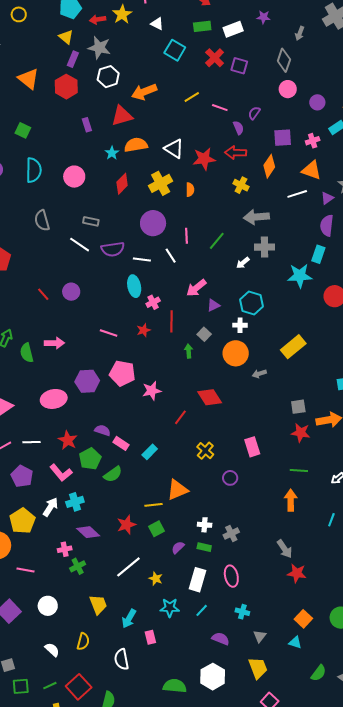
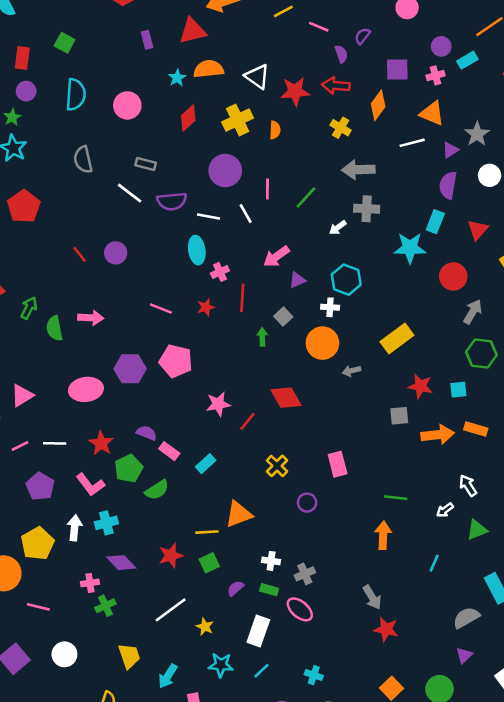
purple circle: (317, 102) -> (441, 46), moved
pink star: (152, 391) -> (218, 404), moved
red star: (301, 433) -> (420, 386), moved
white arrow: (50, 507) -> (75, 528), turned -30
pink ellipse: (231, 576) -> (300, 609), moved, turned -40

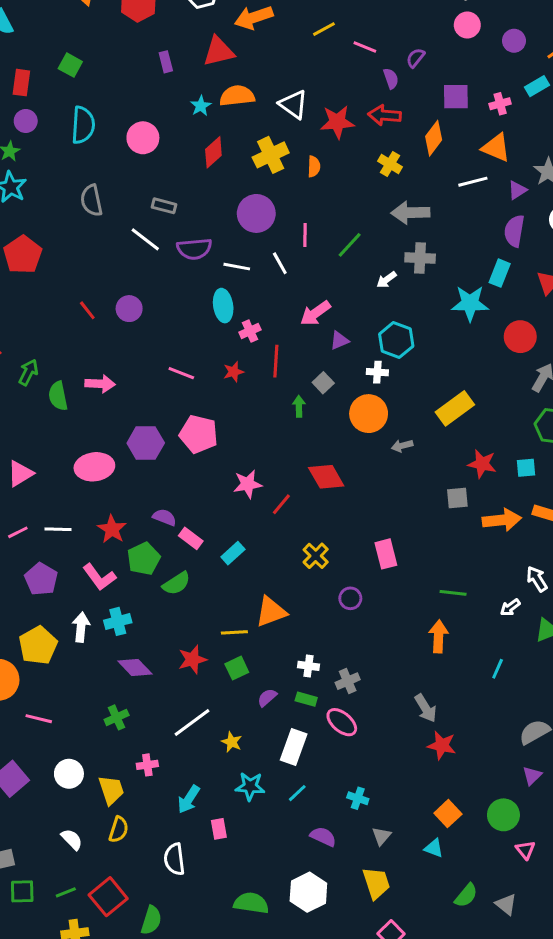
purple circle: (441, 46) -> (514, 41), moved
pink cross: (90, 583) -> (147, 765), moved
yellow trapezoid: (129, 656) -> (111, 790), moved

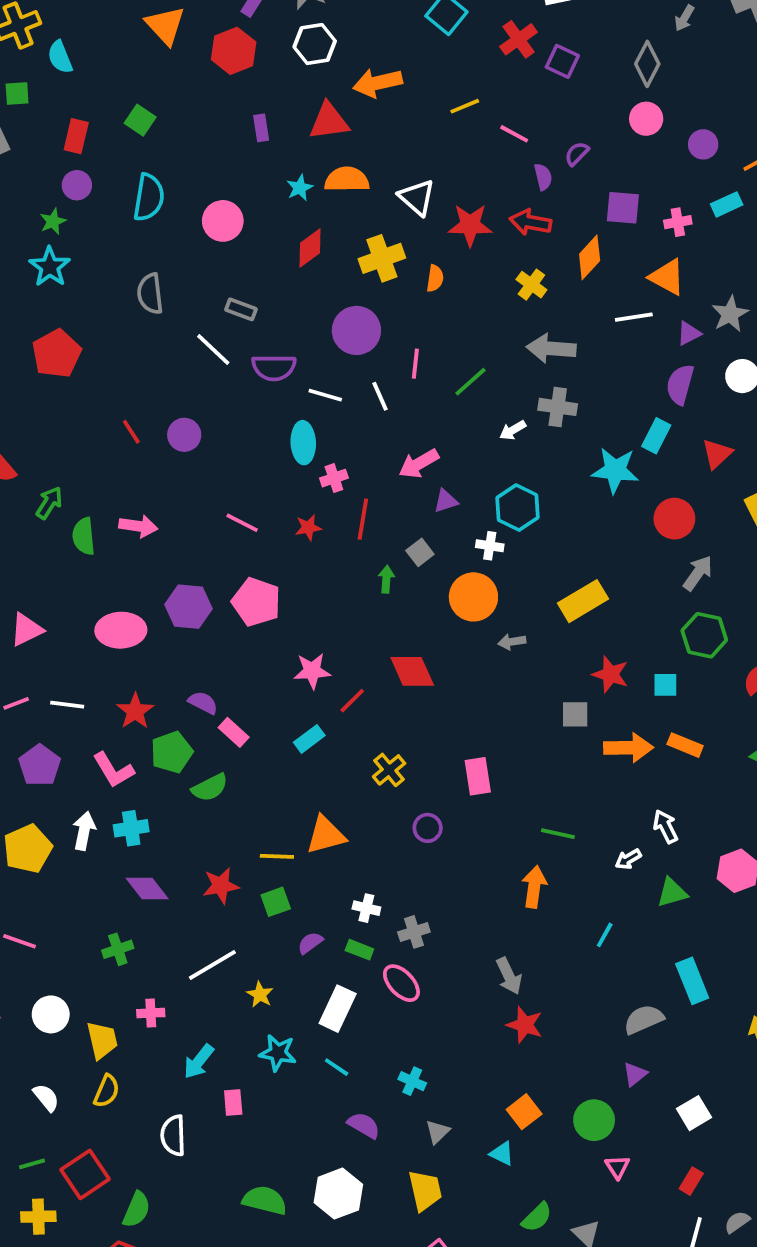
cyan rectangle: (233, 553) -> (309, 739), moved
cyan line: (297, 793) -> (337, 1067), turned 72

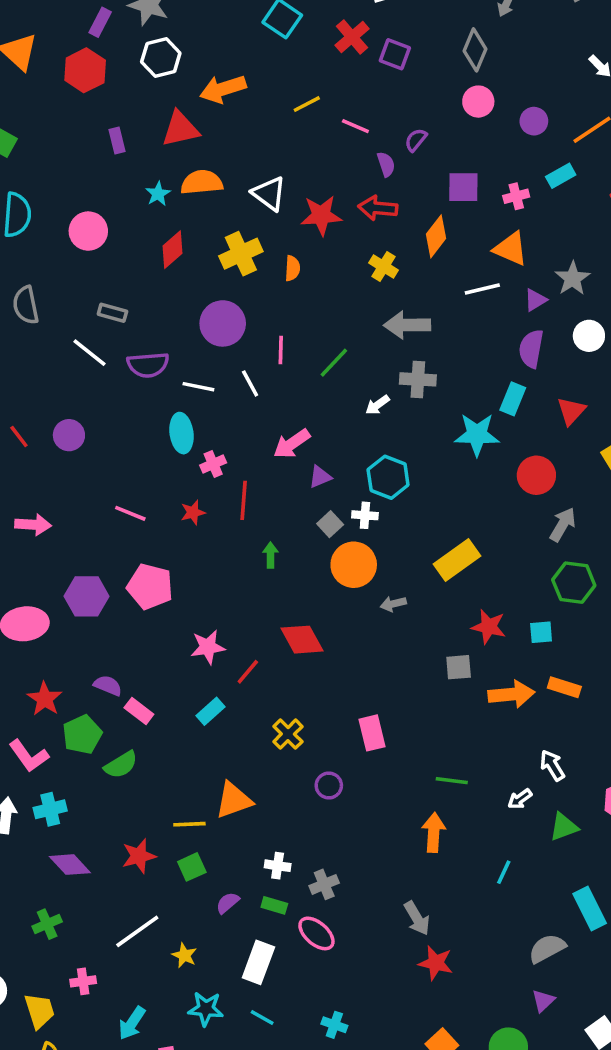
gray square: (420, 552) -> (330, 524), moved

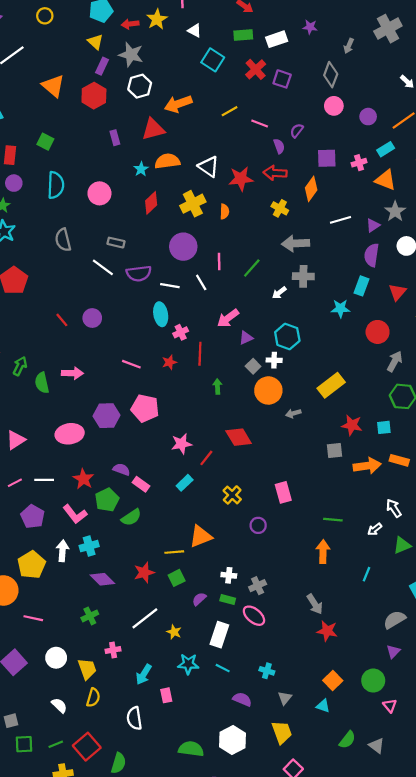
orange triangle: (511, 249) -> (385, 180), moved
cyan star: (477, 435) -> (340, 309), size x0.7

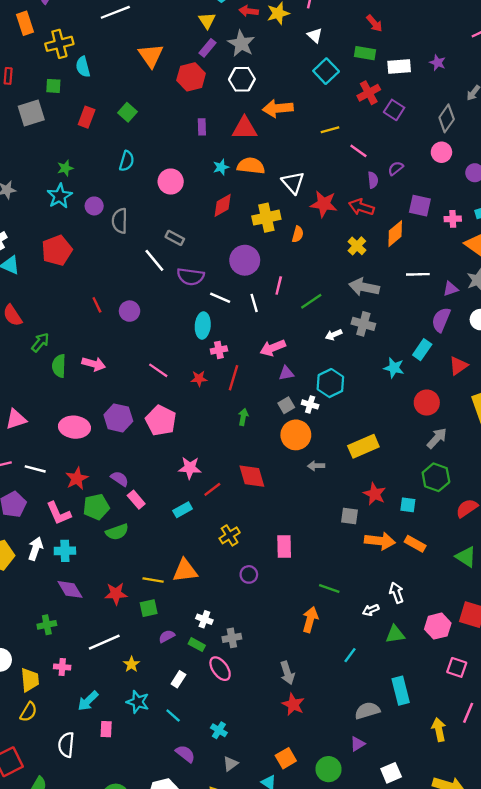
purple circle: (14, 183) -> (94, 206), moved
cyan semicircle: (56, 185) -> (127, 161), size x0.7
white rectangle: (219, 635) -> (178, 679), size x0.6

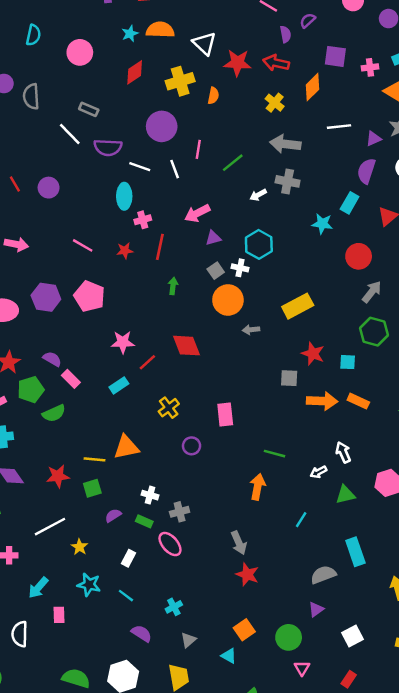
cyan cross: (219, 730) -> (174, 607), turned 35

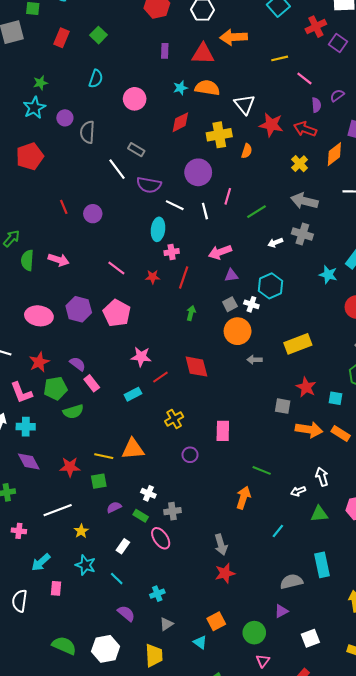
red star: (247, 574) -> (225, 573), turned 30

